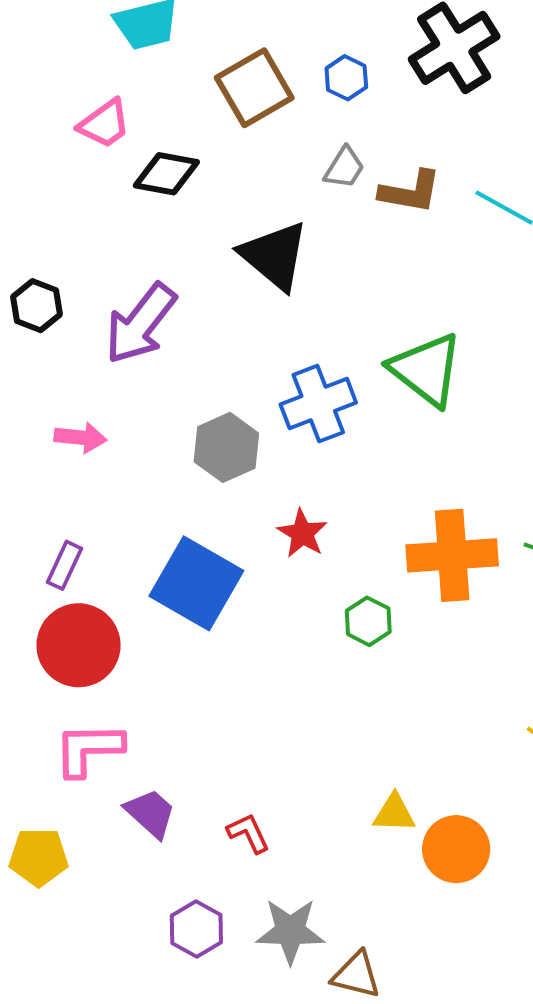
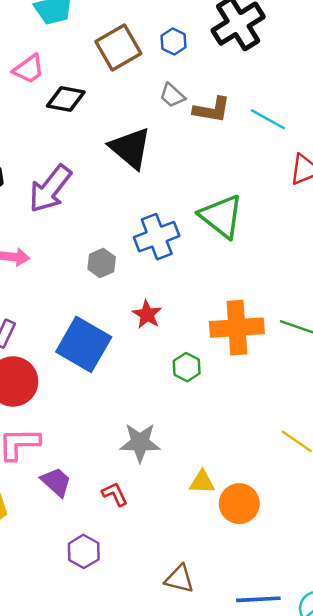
gray trapezoid: (344, 168) -> (172, 95), turned 100
gray hexagon: (226, 447) -> (102, 263), size x0.7
gray star: (290, 931) -> (140, 443), moved

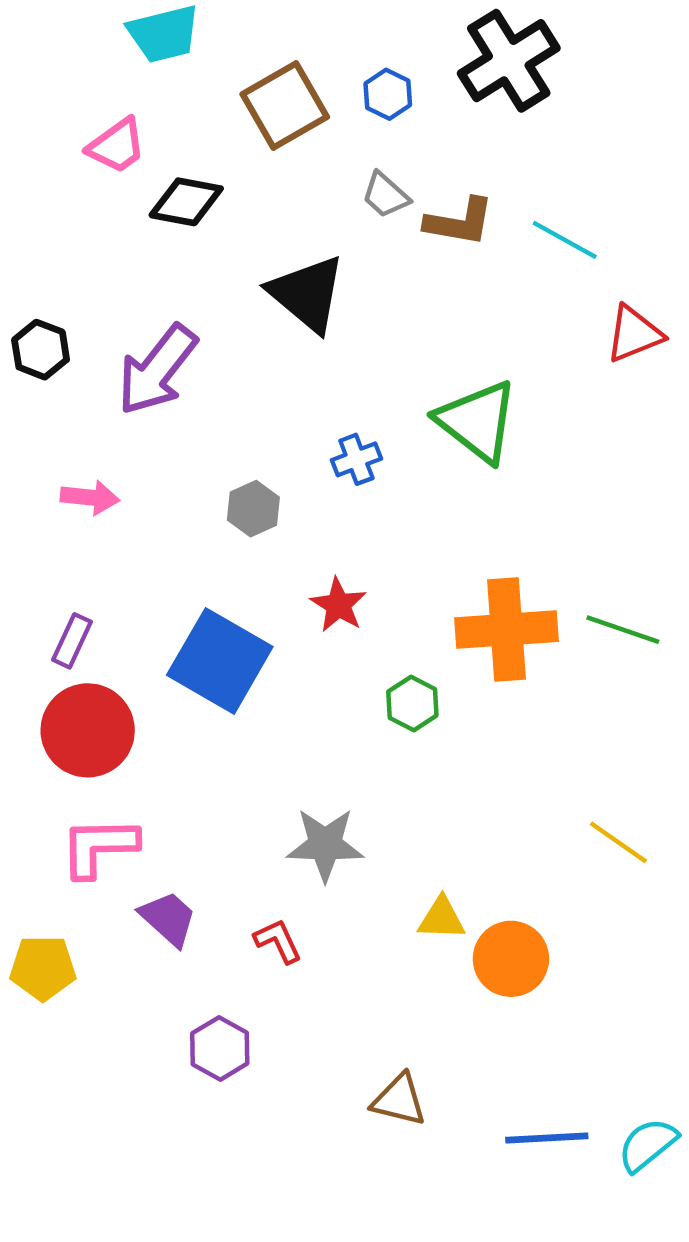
blue cross: (157, 237) -> (356, 459), size x0.6

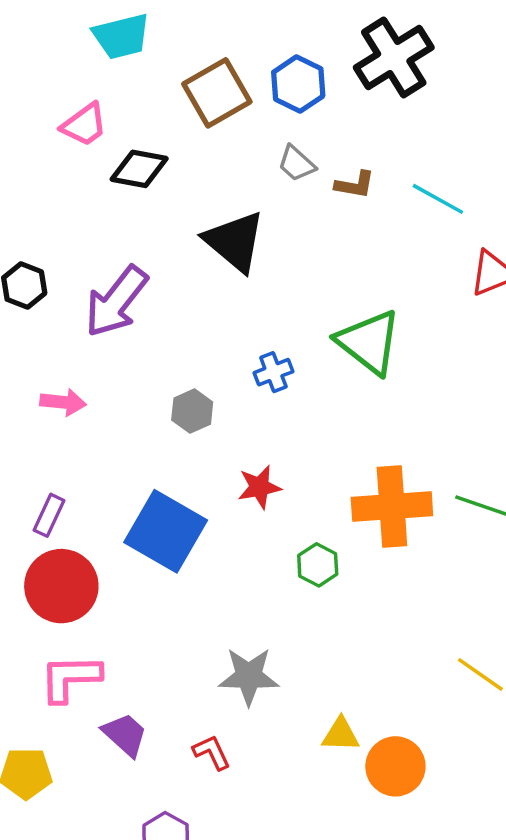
blue hexagon: (388, 94) -> (298, 84), size x1.4
brown L-shape: (459, 222) -> (355, 185), size x0.7
red star: (338, 605) -> (259, 487), turned 30

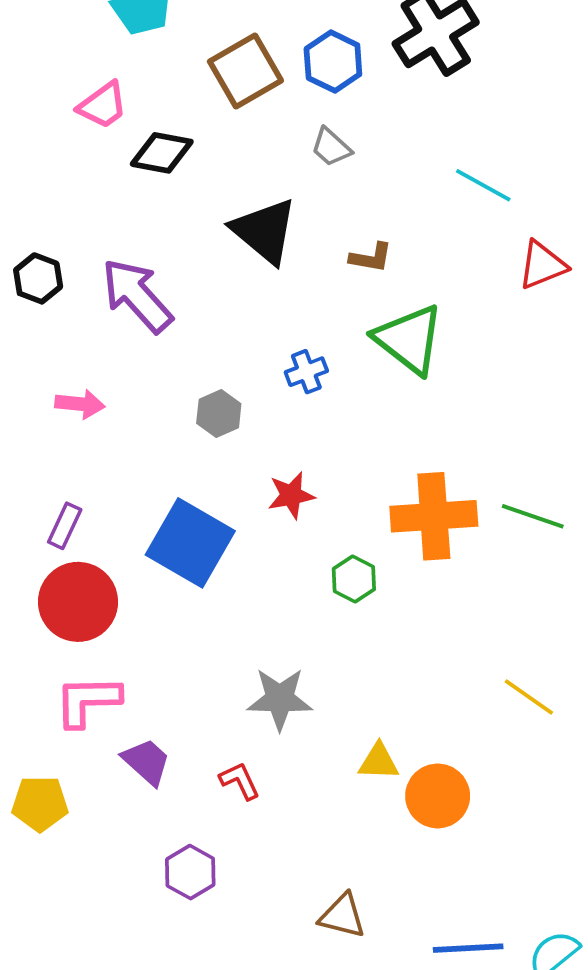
brown L-shape: (355, 185) -> (371, 257), moved
purple arrow: (116, 301) -> (137, 296), turned 100

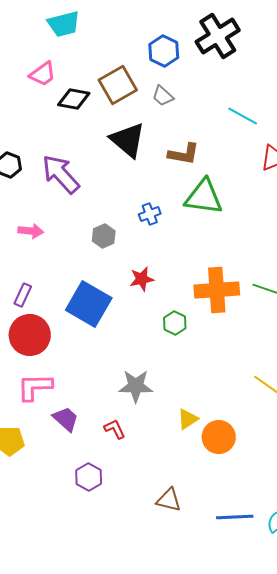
brown square: (245, 71) -> (118, 85), moved
brown L-shape: (371, 257) -> (184, 154), size x1.4
green triangle: (409, 339) -> (204, 197), turned -30
yellow triangle: (379, 762) -> (188, 419), turned -35

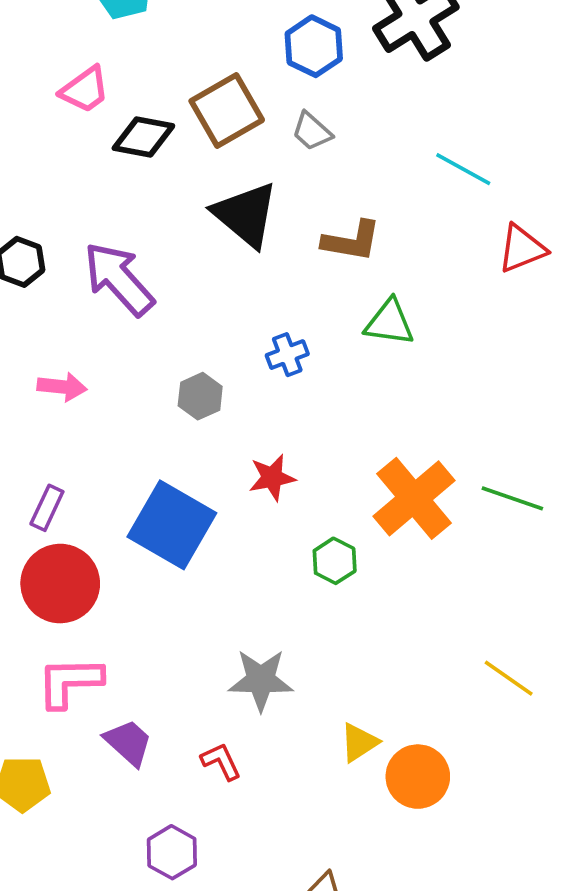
green triangle: (204, 197) -> (389, 322), size x0.7
orange cross: (217, 290) -> (414, 498), turned -36

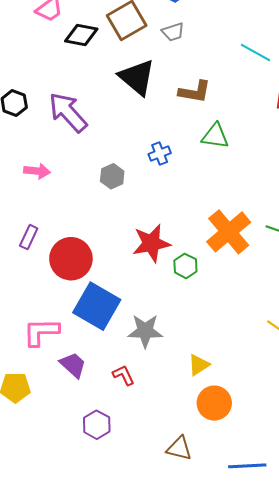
gray trapezoid: (312, 131) -> (173, 32), turned -60
red star: (272, 478) -> (151, 243), moved, size x1.5
blue square: (172, 525) -> (97, 306), moved
red circle: (60, 584) -> (71, 259), moved
orange circle: (418, 777) -> (214, 403), moved

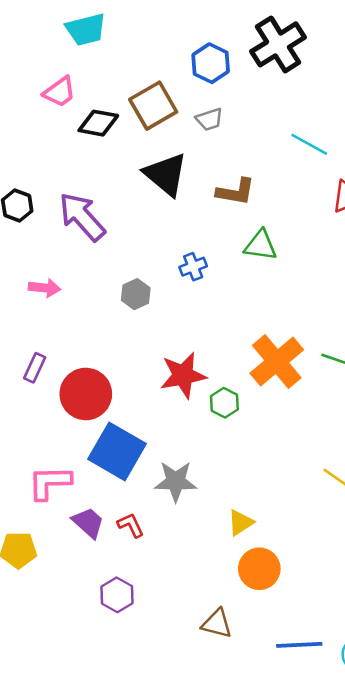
red L-shape: (124, 375) -> (131, 525), moved

